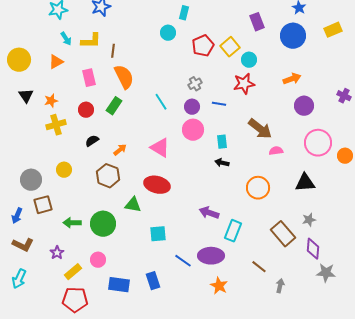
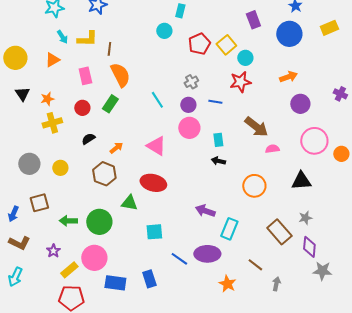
gray circle: (31, 180) -> (29, 164), moved
pink circle: (98, 260) -> (94, 258), size x1.6
orange star: (219, 286) -> (227, 284), moved

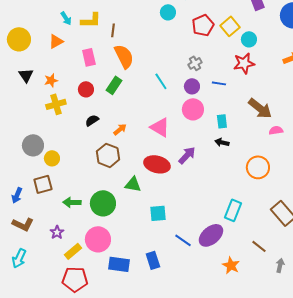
yellow circle: (60, 168) -> (52, 158), moved
purple arrow: (205, 211) -> (187, 155), moved, turned 114
purple ellipse: (207, 254) -> (211, 235), turned -40

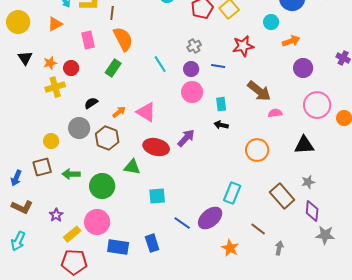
cyan circle: (249, 39) -> (271, 22), moved
red circle: (86, 89) -> (71, 68), moved
pink triangle: (160, 127) -> (146, 112), moved
gray circle: (33, 145) -> (79, 128), moved
green arrow: (72, 202) -> (71, 174), moved

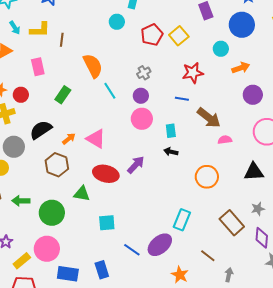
orange semicircle: (123, 39) -> (93, 66), moved
blue line: (218, 66) -> (182, 99), moved
black semicircle: (91, 103) -> (41, 130), size x1.6
gray circle: (79, 128) -> (14, 147), moved

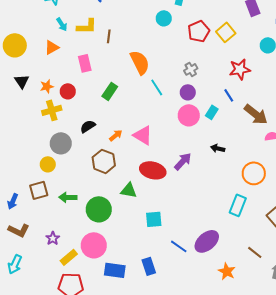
blue line: (182, 99) -> (229, 95), turned 48
black semicircle: (41, 130) -> (88, 126), size x0.7
cyan rectangle: (171, 131) -> (212, 112), moved, turned 40
cyan rectangle: (182, 220) -> (238, 205), moved

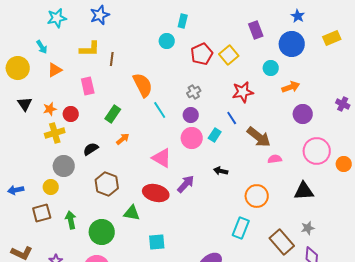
cyan arrow: (62, 24) -> (42, 47), moved
orange arrow: (116, 135) -> (123, 139), moved
pink triangle: (143, 135) -> (162, 158), moved
green arrow: (68, 197) -> (71, 220), turned 78
blue arrow: (13, 201) -> (16, 190), moved, turned 56

